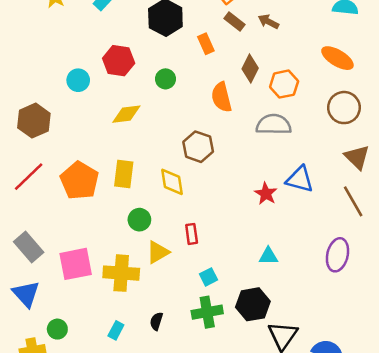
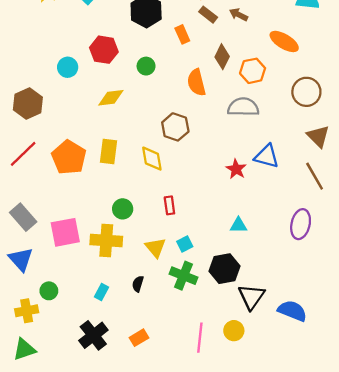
orange ellipse: (337, 58) -> (284, 41), moved
green circle: (139, 220) -> (123, 209), moved
yellow triangle: (158, 252) -> (155, 248), moved, turned -40
green cross: (207, 312) -> (184, 276), turned 32

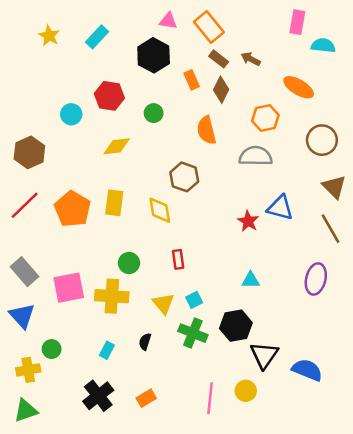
brown diamond: (222, 57) -> (221, 90), moved

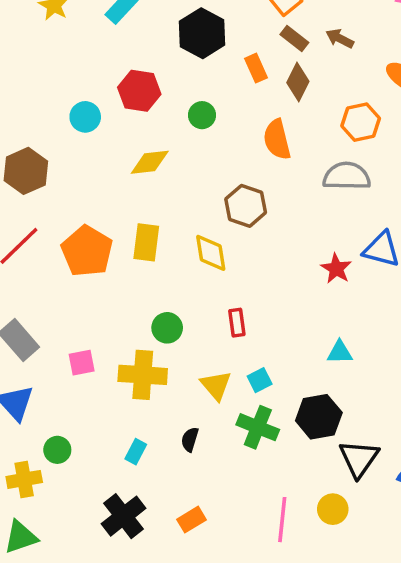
pink square: (69, 288) -> (82, 363), size x0.6

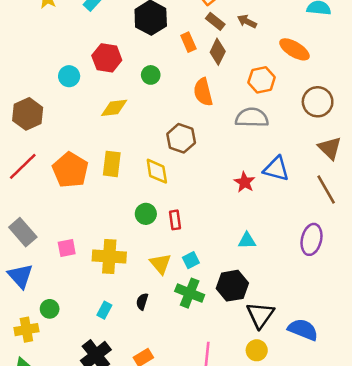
green circle: (167, 328) -> (146, 214), moved
yellow circle: (333, 509) -> (257, 350), moved

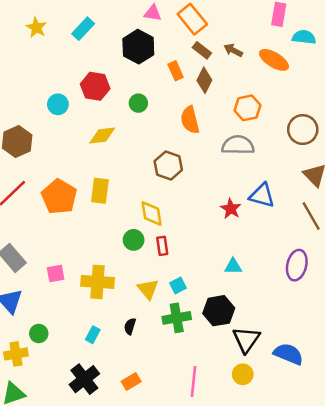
orange ellipse: (294, 49) -> (274, 60), moved
yellow diamond: (157, 171) -> (152, 214), moved
green cross: (190, 293) -> (177, 318), turned -32

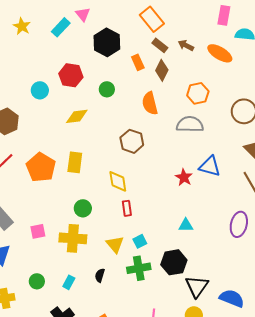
pink triangle: (153, 13) -> (83, 14), moved, turned 42
green circle: (134, 240) -> (83, 208), moved
green circle: (39, 334) -> (37, 281), moved

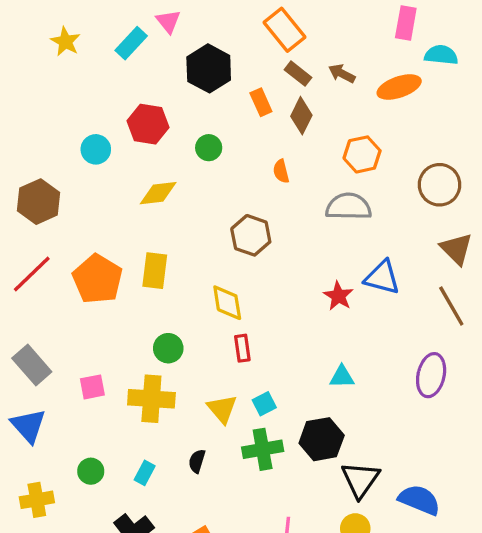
orange ellipse: (220, 53) -> (399, 87), turned -50
orange semicircle: (150, 103) -> (281, 171), size x0.6

